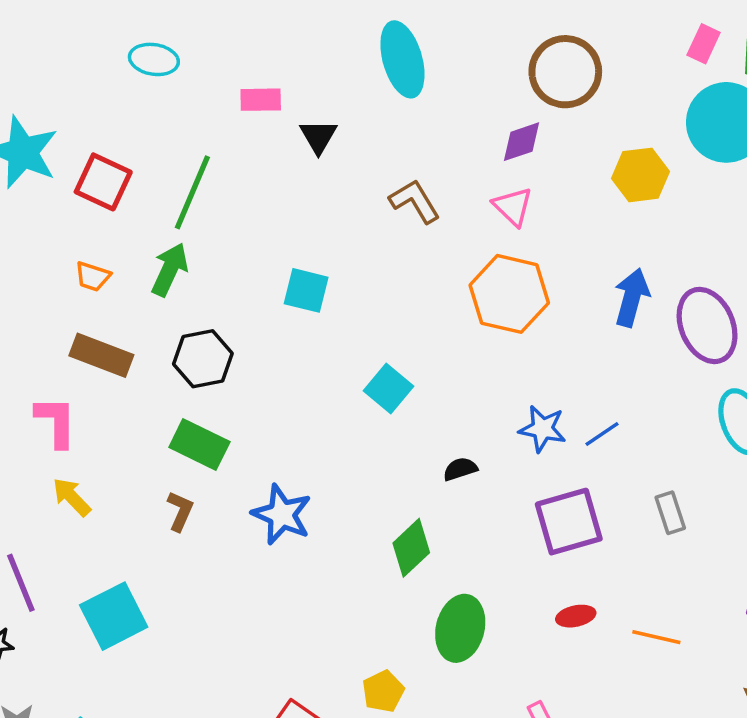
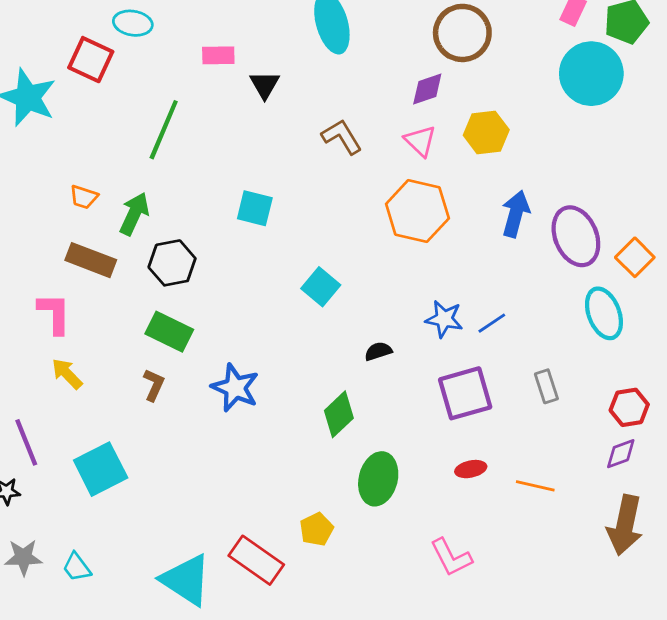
yellow hexagon: (641, 175) -> (486, 133), moved
red square: (103, 182) -> (91, 60), moved
green arrow: (170, 269) -> (134, 214), moved

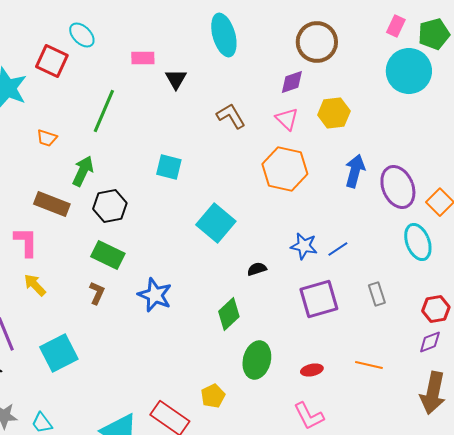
cyan ellipse: (133, 23) -> (82, 35), turned 36
orange trapezoid: (84, 197) -> (47, 138), moved
cyan square: (321, 287) -> (216, 223), size x1.4
red ellipse: (471, 469) -> (312, 370), moved

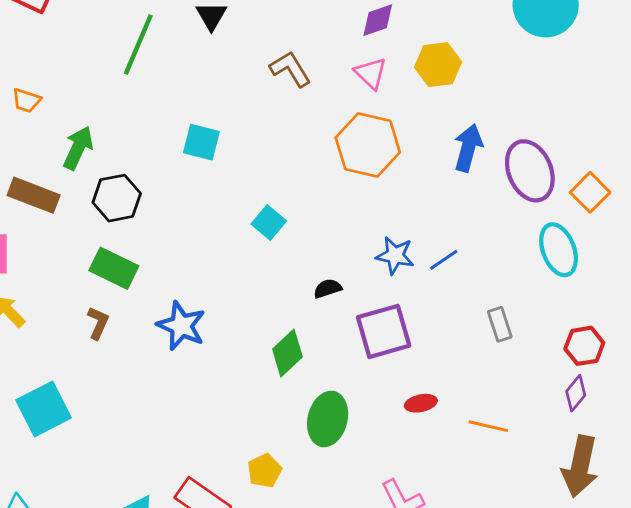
green line: (104, 111) -> (138, 45), moved
cyan square: (216, 223) -> (269, 222), size x0.6
purple square: (319, 299) -> (384, 331), moved
purple diamond: (430, 342) -> (576, 393), turned -30
red ellipse: (312, 370) -> (421, 403), moved

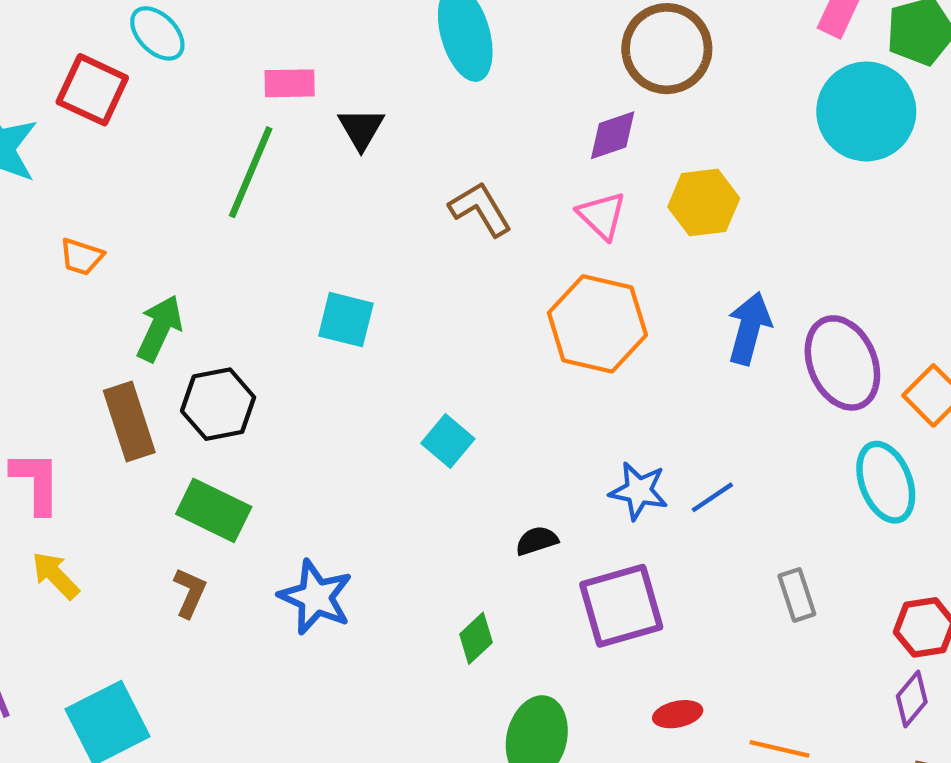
brown rectangle: (34, 195) -> (129, 421), moved, turned 51
green diamond: (287, 353) -> (476, 638), size x0.7

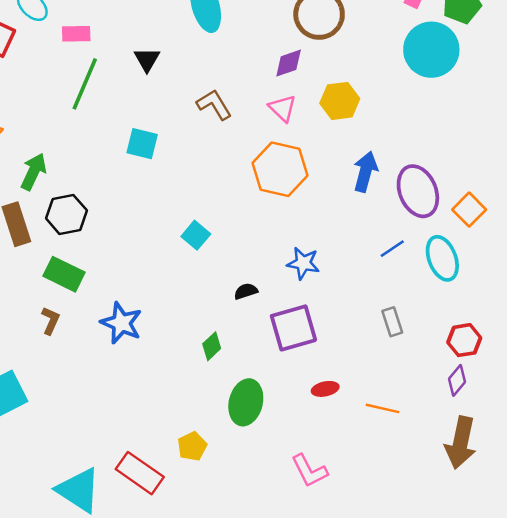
pink rectangle: (290, 83) -> (76, 34), moved
cyan square: (346, 320) -> (142, 144), moved
blue line: (712, 497) -> (392, 249), moved

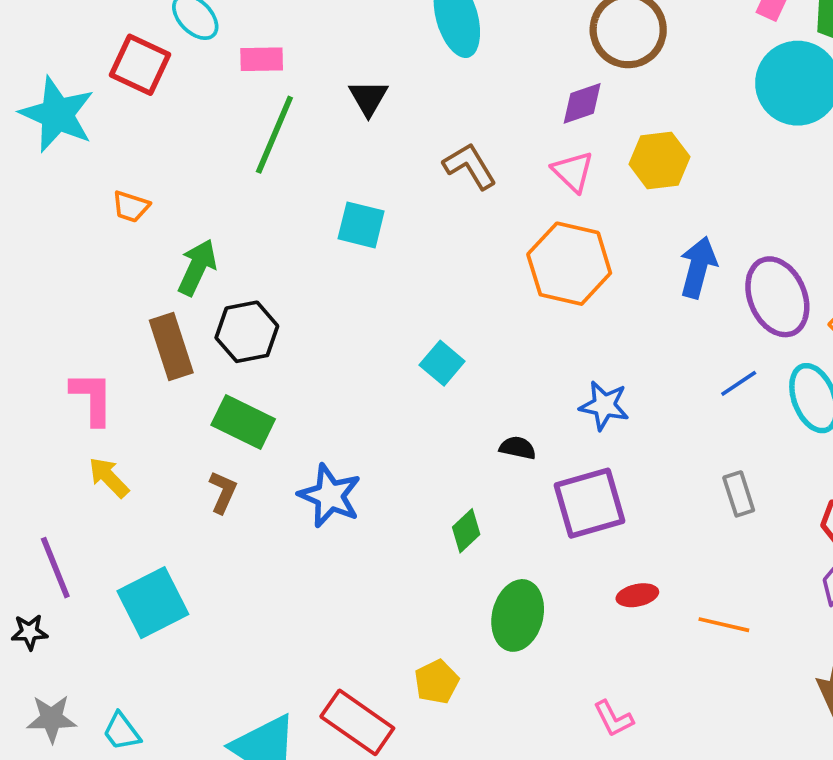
black semicircle: (246, 291) -> (518, 448), turned 30
pink L-shape: (309, 471) -> (613, 719), size x0.7

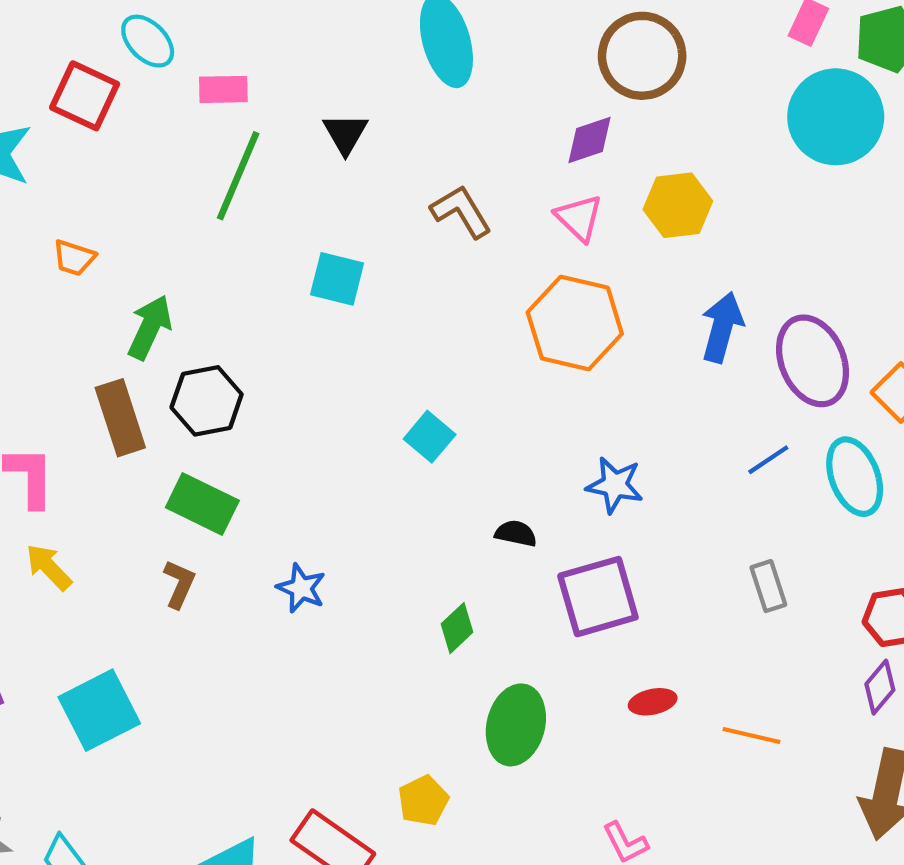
blue star: (330, 496) -> (301, 588), size x0.7

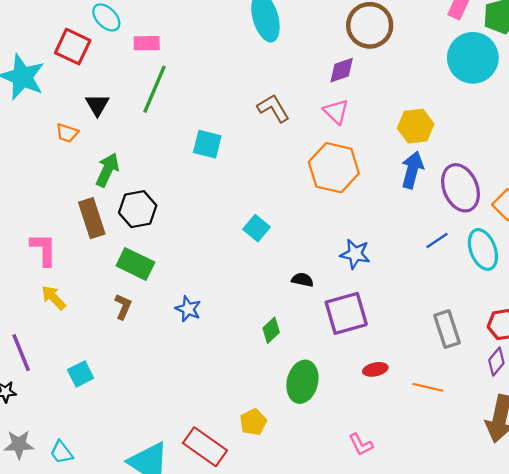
black triangle: (345, 134) -> (97, 105), moved
yellow hexagon: (678, 205) -> (416, 126), moved
gray rectangle: (768, 586) -> (447, 329), moved, size x1.4
cyan square: (99, 710) -> (81, 374), size x0.6

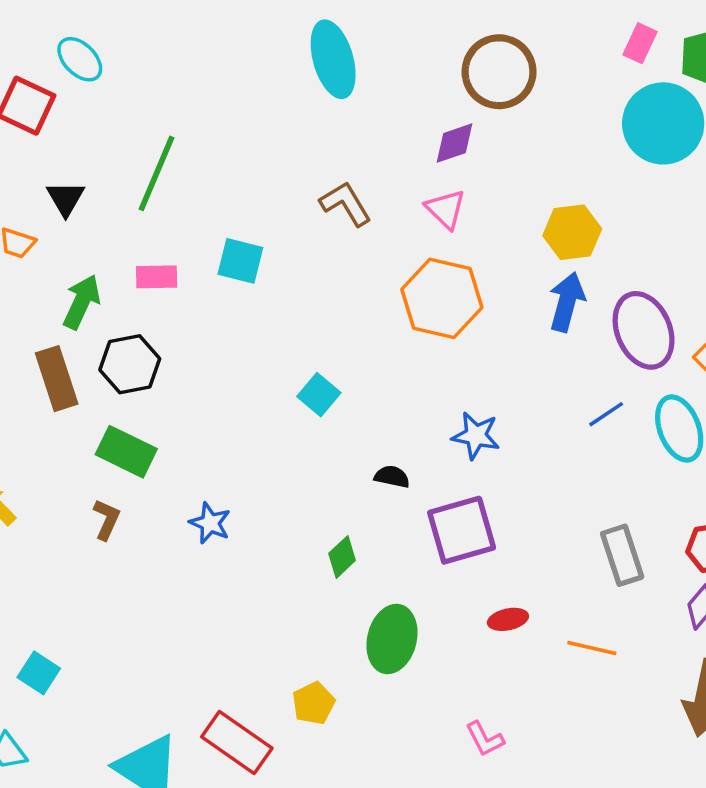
pink rectangle: (147, 43) -> (157, 277), moved
cyan square: (81, 374) -> (39, 673), moved, turned -30

